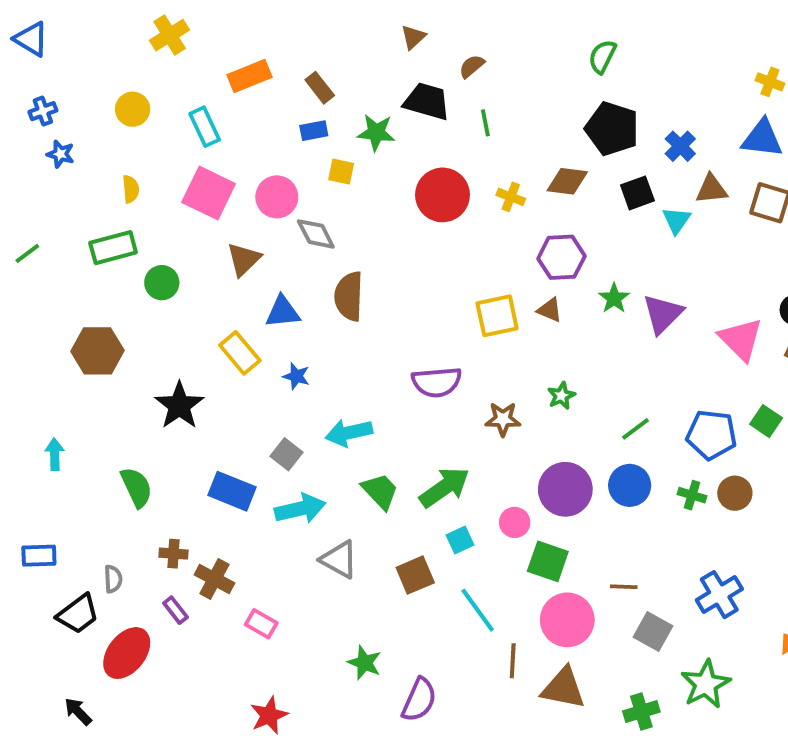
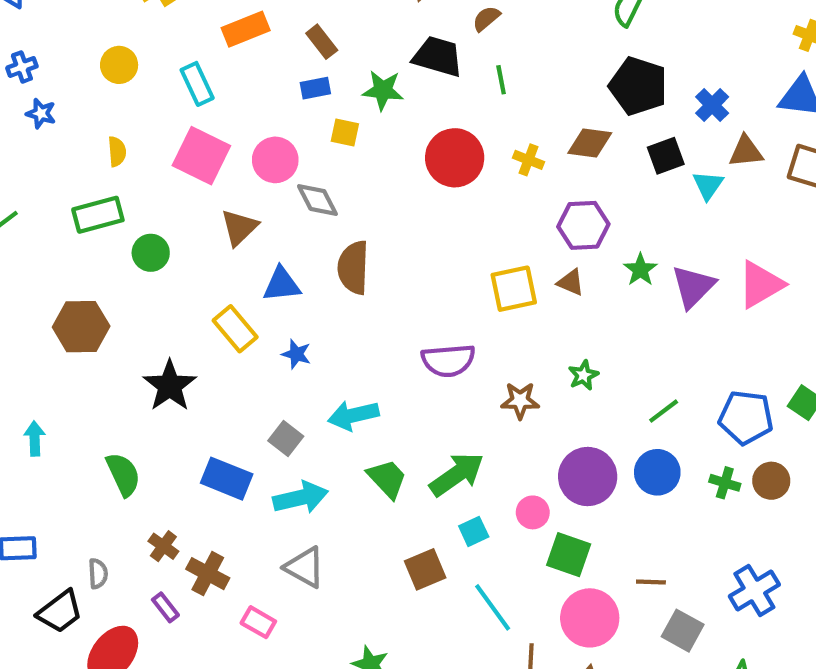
pink triangle: (741, 339) -> (761, 284), moved, turned 45
brown cross: (173, 554) -> (163, 546), turned 32
gray triangle: (339, 559) -> (305, 567), moved

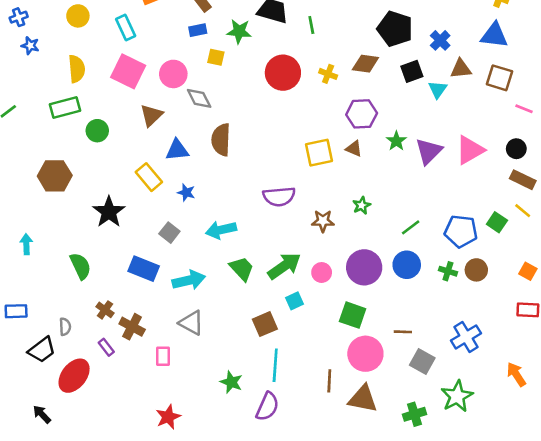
yellow semicircle: (117, 151) -> (77, 69), size x1.5
gray square: (286, 439) -> (169, 233), moved
pink circle: (533, 512) -> (322, 272), moved
cyan line: (493, 607) -> (275, 365), moved, turned 40
pink rectangle: (258, 622) -> (163, 356), turned 60

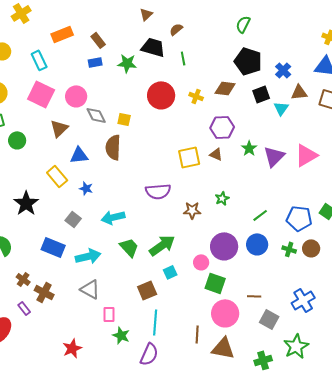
yellow square: (216, 57) -> (124, 119), moved
pink circle: (322, 272) -> (201, 262), moved
pink rectangle: (163, 356) -> (109, 314), moved
red star: (168, 417) -> (72, 348), moved

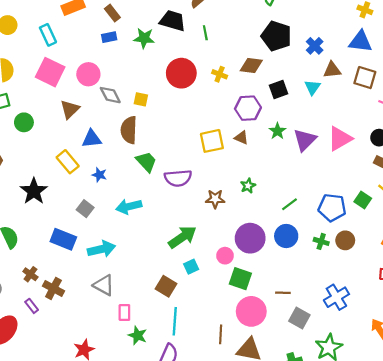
black square: (261, 94) -> (279, 90), moved
green trapezoid: (129, 247) -> (146, 162), moved
brown square: (147, 290) -> (166, 286), turned -36

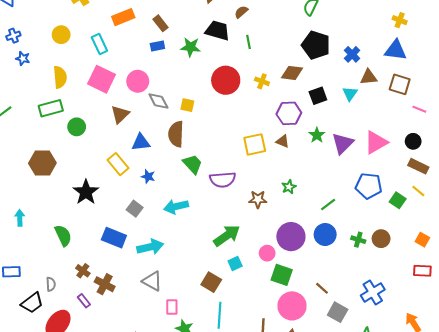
blue pentagon: (332, 208) -> (369, 186), moved
brown line: (283, 293) -> (322, 288), turned 40

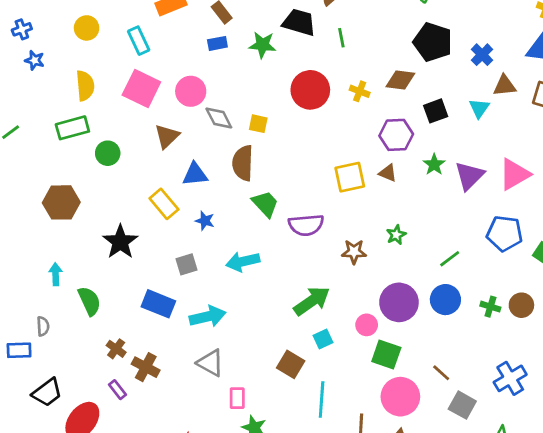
gray square: (135, 209) -> (186, 264), turned 35
cyan arrow: (20, 218) -> (56, 274), moved
gray semicircle: (51, 284) -> (43, 326), moved
cyan line: (220, 315) -> (322, 399), moved

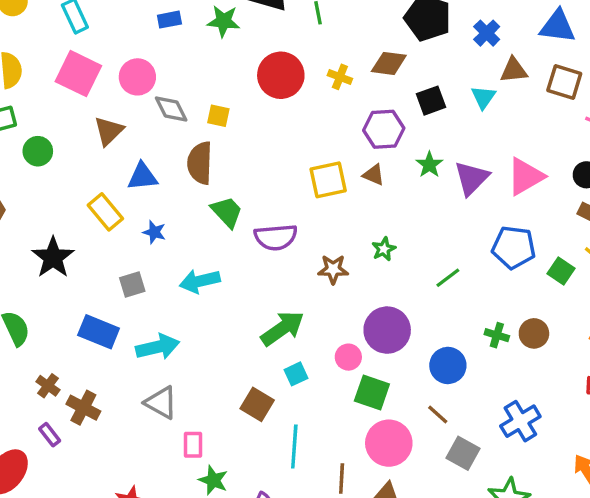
blue circle: (445, 300) -> (448, 365), moved

